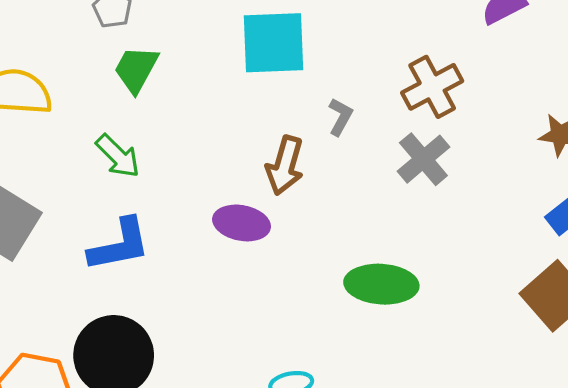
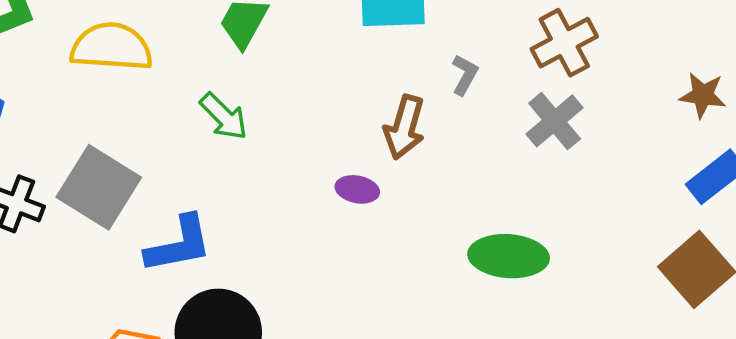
purple ellipse: (242, 223) -> (357, 189), size x0.7
blue L-shape: (119, 245) -> (179, 244), moved

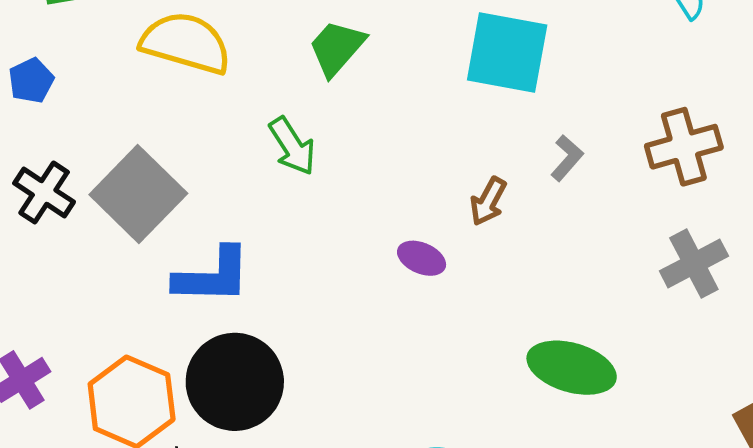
gray cross: (555, 121) -> (694, 264), moved
brown arrow: (404, 127) -> (488, 201), size x0.7

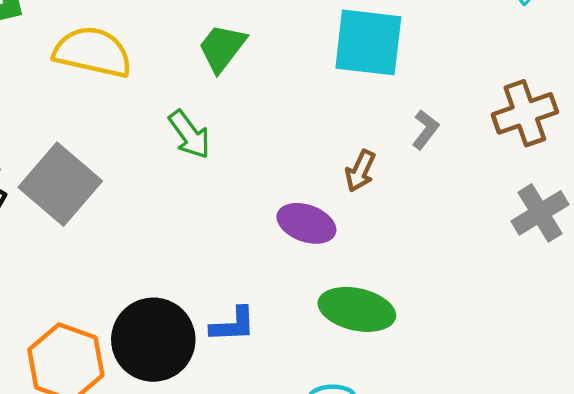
purple ellipse: (422, 258) -> (306, 223), size x1.4
blue L-shape: (212, 276) -> (233, 325), moved, size x0.7
green ellipse: (572, 368) -> (357, 309), moved

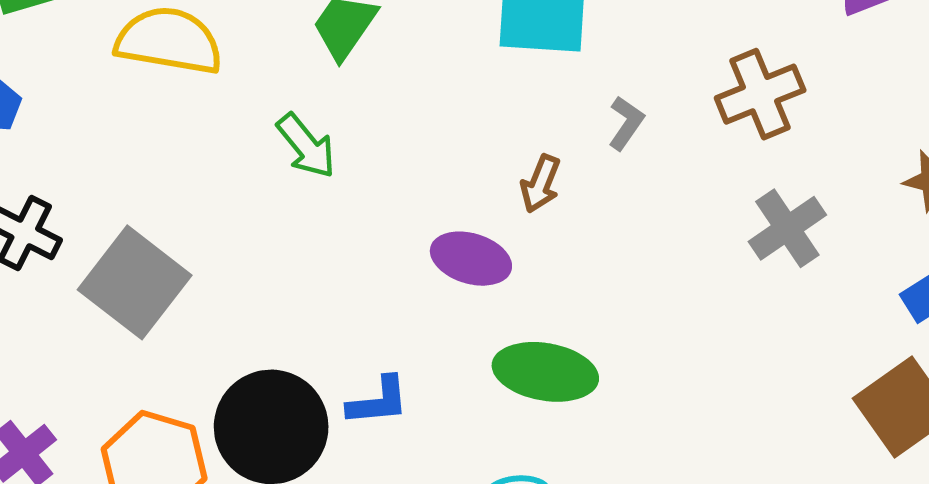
gray square: (60, 184) -> (135, 282), moved

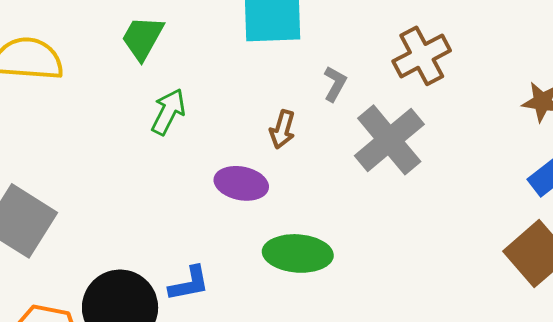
green arrow: (306, 146) -> (168, 112), moved, turned -108
gray cross: (787, 228) -> (389, 140), moved, size x1.4

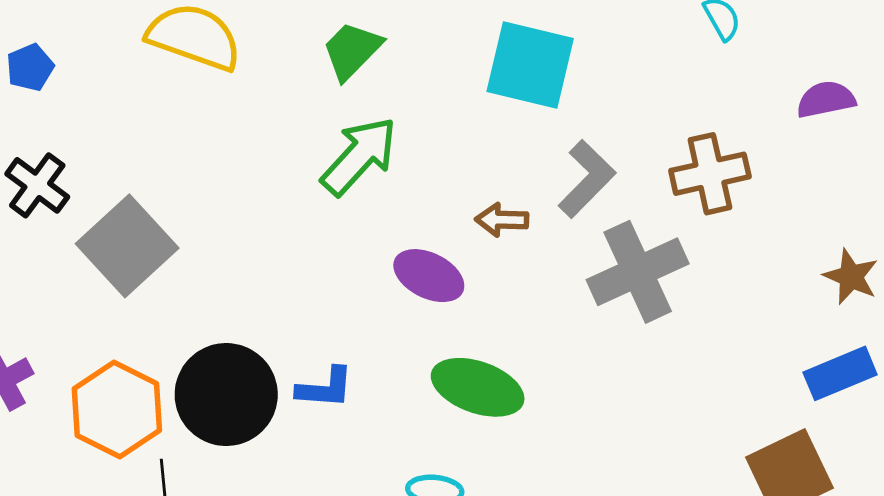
gray L-shape: (335, 84) -> (587, 179), size x1.6
green arrow: (168, 112) -> (359, 156), size x1.4
brown arrow: (282, 129) -> (502, 220), turned 60

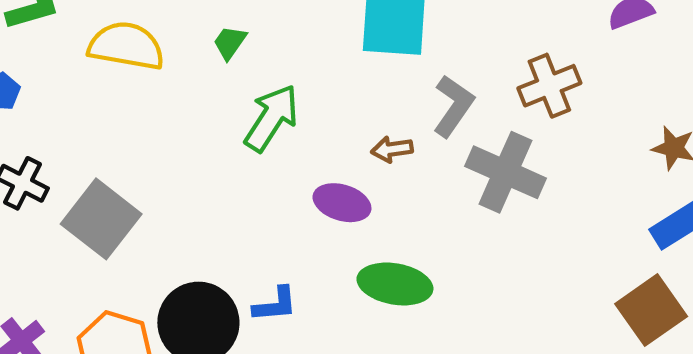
green trapezoid: (352, 50) -> (230, 43), moved, size x0.7
gray cross: (638, 272) -> (505, 172), turned -32

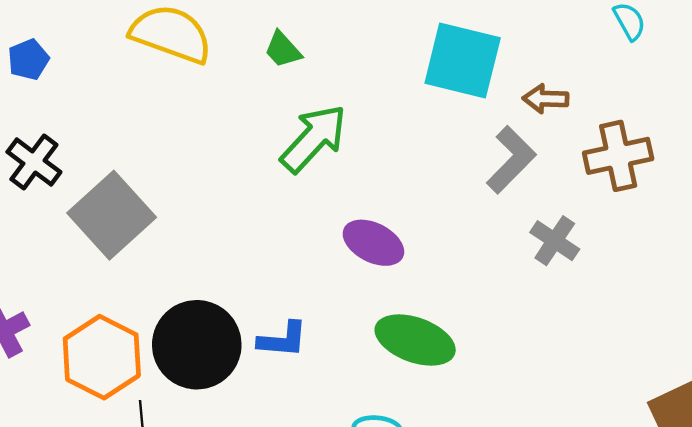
green trapezoid: (230, 43) -> (283, 50), turned -87
brown arrow: (392, 149) -> (546, 99), moved
gray cross: (505, 172) -> (555, 241), size x0.6

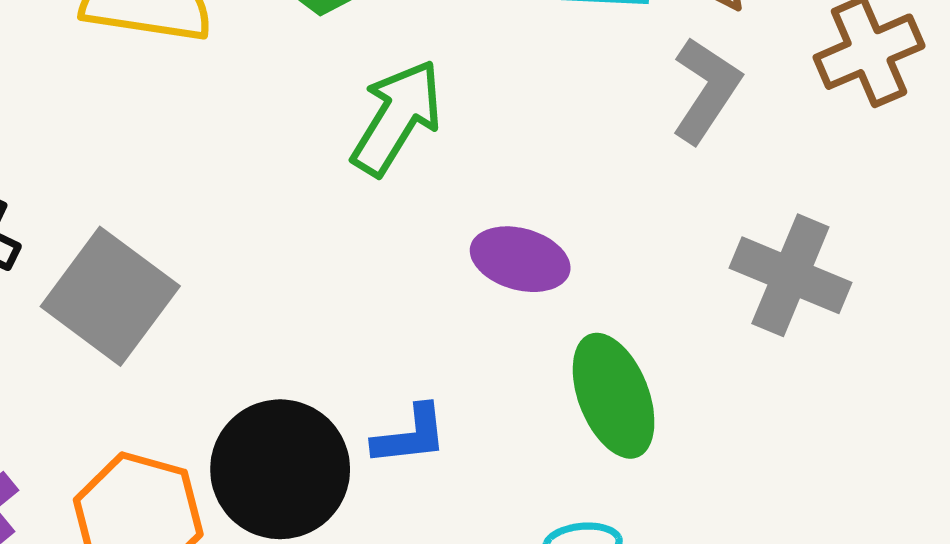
gray cross: (555, 241) -> (790, 275), moved, size x1.5
green ellipse: (415, 340) -> (614, 396), turned 60

